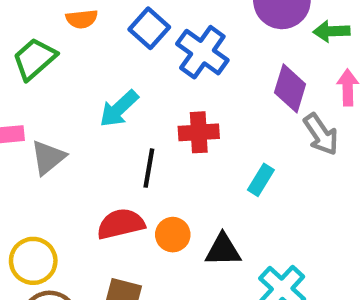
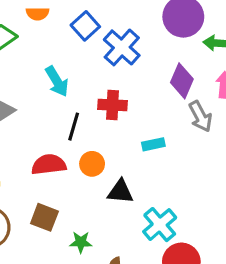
cyan arrow: (119, 109) -> (57, 81), turned -84
cyan rectangle: (261, 180) -> (153, 144), turned 40
orange circle: (173, 235) -> (92, 164), moved

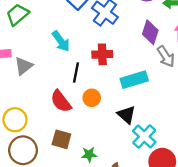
cyan rectangle: (153, 144) -> (134, 80), size x1.6
red semicircle: (49, 165) -> (61, 101), turned -115
black triangle: (120, 192) -> (126, 115), moved, turned 42

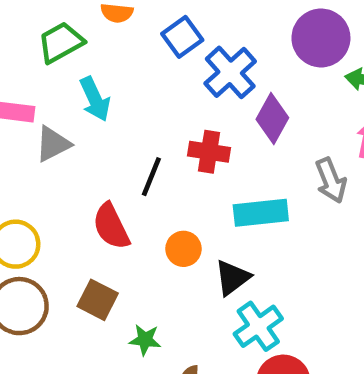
purple diamond: (150, 32) -> (272, 119), moved
cyan arrow: (61, 41) -> (95, 99), moved
orange circle: (92, 98) -> (183, 249), moved
black triangle: (126, 115) -> (232, 278), turned 30

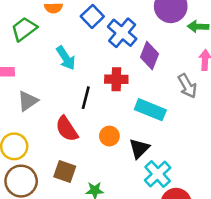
cyan arrow: (95, 99) -> (66, 58), moved
gray triangle: (53, 144) -> (28, 101), moved
cyan rectangle: (261, 213) -> (150, 110), turned 36

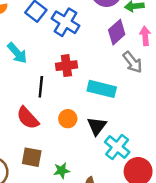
purple diamond: (150, 56) -> (117, 32), moved, turned 35

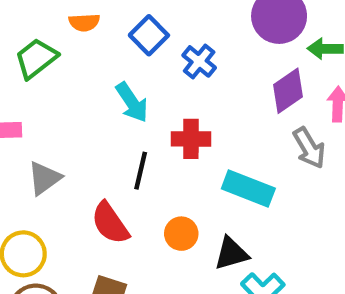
blue cross: (65, 22) -> (199, 61), size x0.7
cyan arrow: (17, 53) -> (132, 102), moved
black triangle: (97, 126) -> (231, 253), turned 30

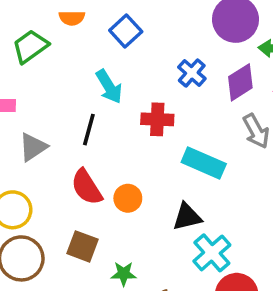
blue cross: (199, 61) -> (192, 73), moved
black line: (141, 171) -> (89, 130), moved
orange circle: (181, 234) -> (128, 198), moved

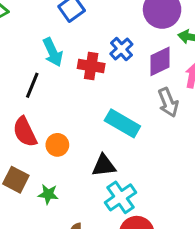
red cross: (157, 119) -> (91, 66), moved
green star: (124, 274) -> (48, 194), moved

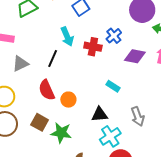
purple diamond: (160, 61) -> (135, 56), moved, turned 35
gray arrow: (168, 102) -> (138, 116), moved
cyan rectangle: (122, 123) -> (113, 86), size x0.6
green star: (48, 194) -> (61, 133), size x1.5

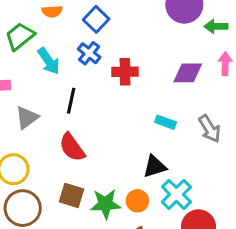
blue cross: (114, 36) -> (89, 53), moved
cyan arrow: (67, 37) -> (49, 61), moved
orange circle: (68, 100) -> (137, 201), moved
gray arrow: (138, 116) -> (210, 129), moved

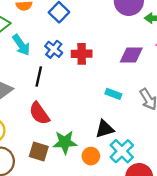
blue cross: (89, 53) -> (54, 49), moved
green star: (105, 204) -> (65, 142), moved

